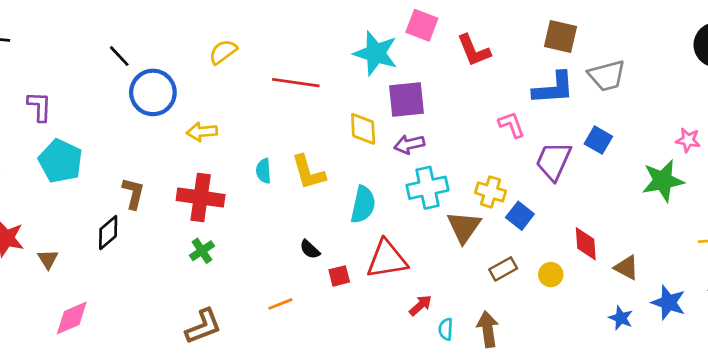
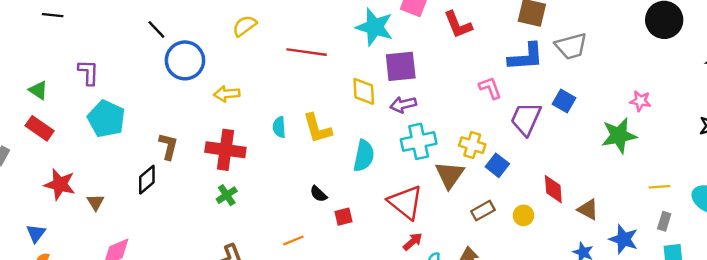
red triangle: (387, 259) -> (405, 202), moved, turned 48

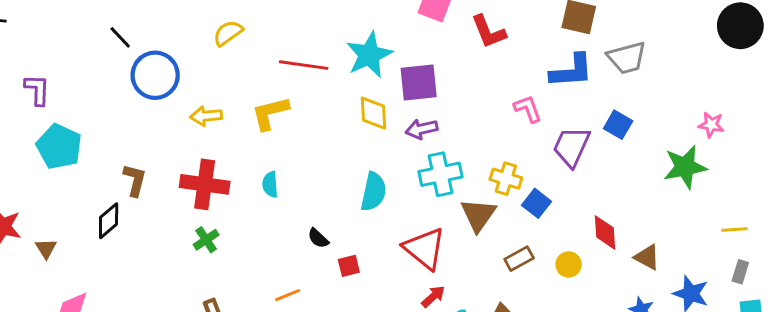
cyan star: (375, 27) -> (369, 55), moved, turned 30
cyan semicircle: (279, 127) -> (270, 184), moved
yellow L-shape: (317, 128) -> (270, 113), moved, turned 92

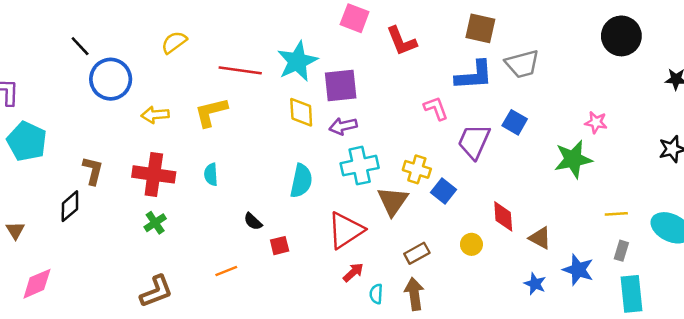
red triangle: (424, 248) -> (346, 230), turned 48
brown rectangle: (519, 259) -> (417, 253), moved

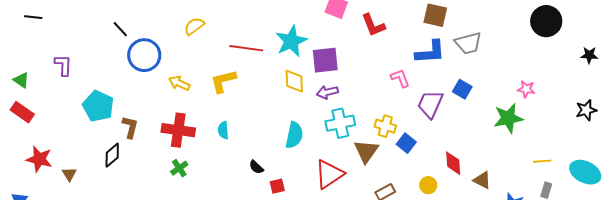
yellow arrow: (155, 115) -> (179, 83), turned 30
cyan pentagon: (27, 141) -> (98, 106), moved

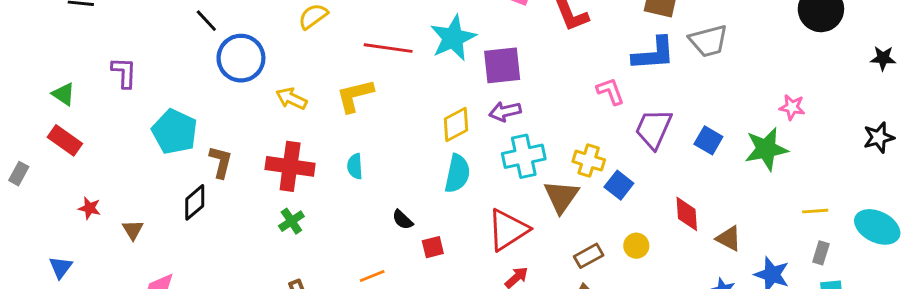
yellow diamond: (294, 81) -> (456, 124), moved, turned 65
blue square: (462, 89) -> (708, 140), moved
red star: (39, 159) -> (89, 208), size x0.6
yellow circle: (428, 185) -> (636, 246), moved

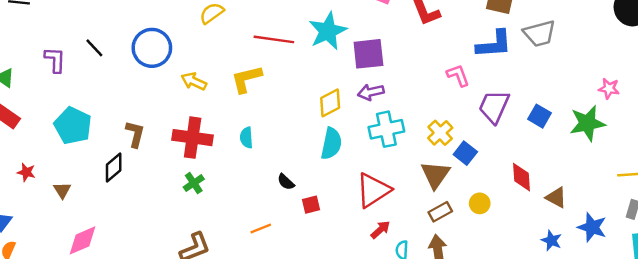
black line: (206, 21) -> (94, 48), moved
cyan pentagon: (175, 132) -> (73, 126), moved
yellow cross: (589, 161) -> (440, 133), turned 30
brown triangle: (561, 197) -> (435, 175), moved

